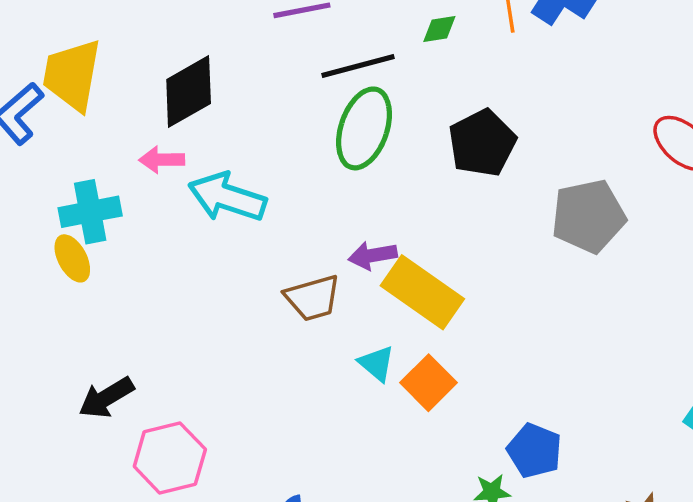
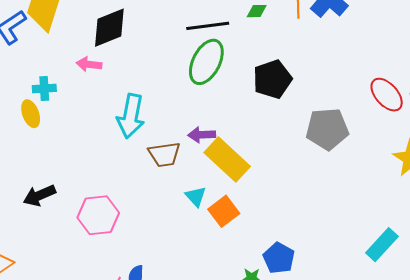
cyan arrow: (227, 197) -> (131, 116), moved, turned -105
cyan cross: (90, 212) -> (44, 89), size x0.7
pink hexagon: (170, 458) -> (98, 215), moved

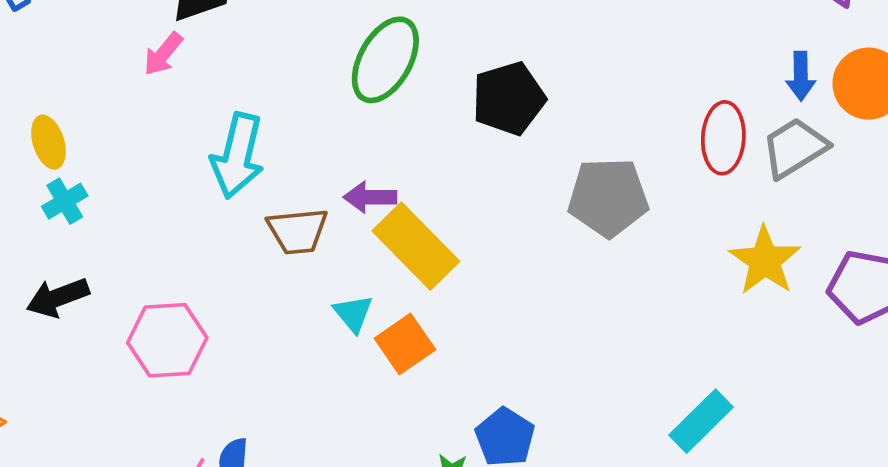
pink arrow: (89, 64) -> (163, 54), turned -60
cyan cross: (44, 89) -> (65, 201), moved, turned -30
red ellipse: (387, 95) -> (723, 138), turned 42

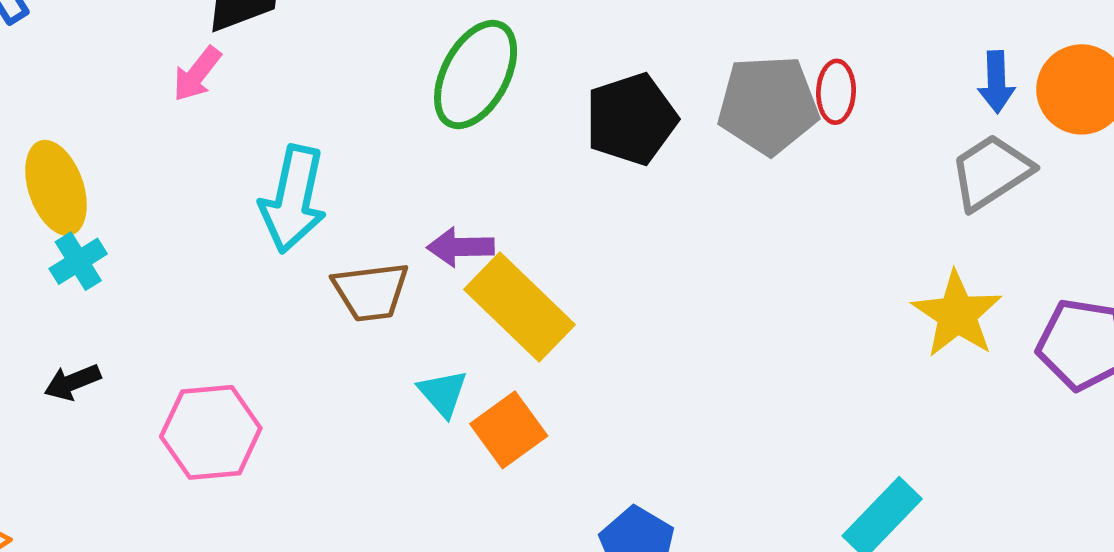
red ellipse: (723, 138) -> (836, 92), moved, size x0.7
yellow ellipse: (48, 142) -> (56, 188), size x1.4
gray pentagon: (608, 197) -> (768, 105), moved
black arrow: (58, 297) -> (72, 382), size x0.7

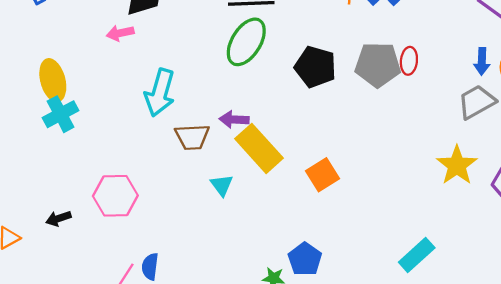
pink arrow: (197, 74) -> (120, 33), turned 36
black pentagon: (631, 119) -> (315, 67), turned 30
cyan cross: (78, 261) -> (61, 114), size x1.4
black arrow: (72, 382) -> (58, 218), moved
orange square: (509, 430) -> (322, 175), moved

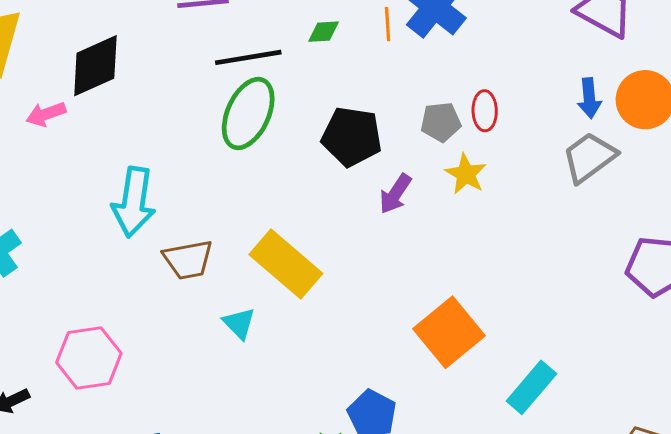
pink arrow: (120, 33) -> (46, 114), moved
gray pentagon: (378, 65) -> (441, 122), size x0.6
purple arrow: (234, 120) -> (395, 194), moved, turned -52
yellow star: (457, 165) -> (466, 174), moved, size x0.7
orange square: (322, 175) -> (449, 332), moved, size x1.4

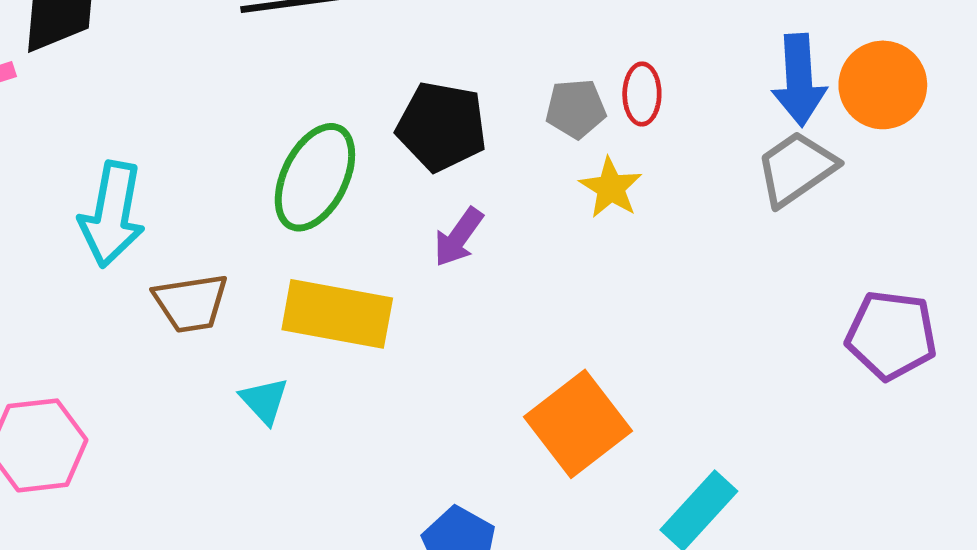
blue arrow: (589, 98) -> (799, 80), size x1.5
green ellipse: (248, 113) -> (315, 177), moved
purple arrow: (395, 194) -> (458, 237), moved
yellow rectangle: (286, 264) -> (337, 314), turned -32

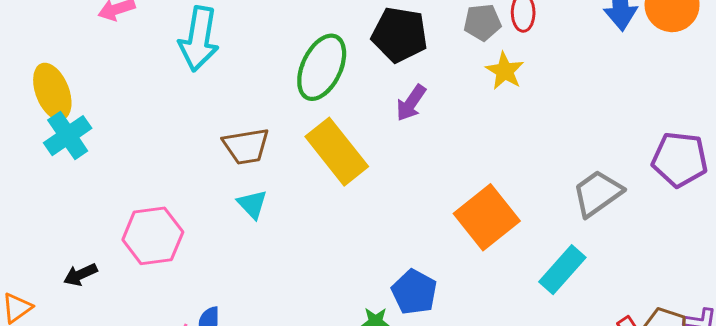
gray trapezoid: (796, 169) -> (597, 193), moved
cyan arrow: (112, 214) -> (199, 39), moved
yellow rectangle: (337, 314) -> (337, 152), turned 42
cyan triangle: (264, 401) -> (252, 204), moved

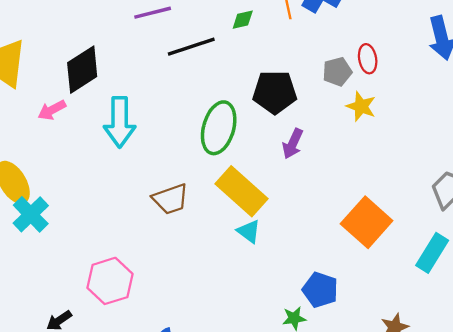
cyan triangle: (252, 204) -> (249, 231), moved

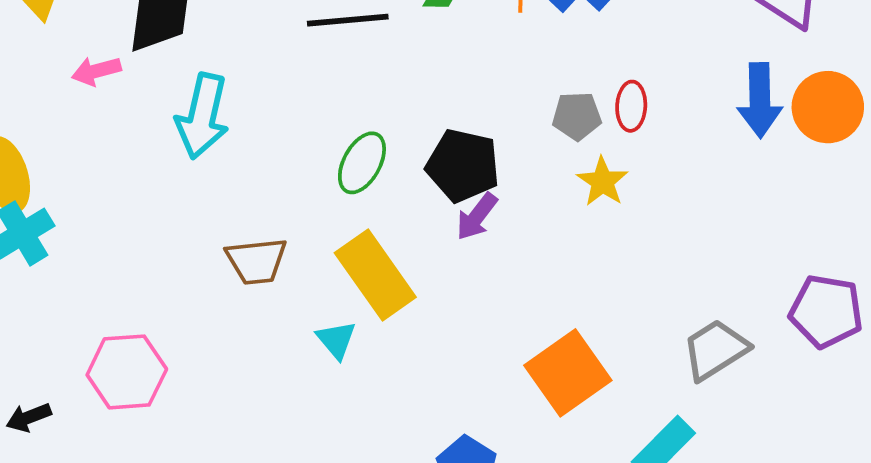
black pentagon: (275, 92) -> (463, 165), moved
green ellipse: (219, 128) -> (362, 163), size x0.7
cyan triangle: (249, 231) -> (336, 340), moved

